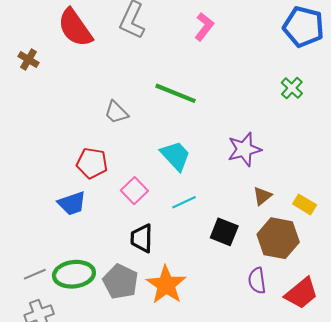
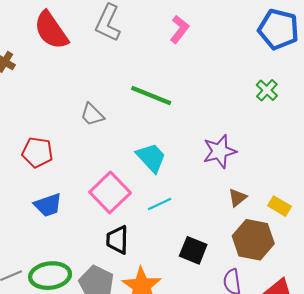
red pentagon: (92, 163) -> (37, 152), moved
pink square: (134, 191) -> (110, 192), size x1.5
black square: (224, 232) -> (193, 250), moved

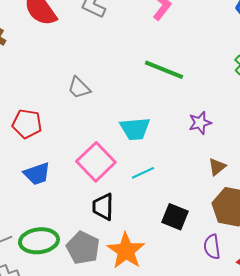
green line: (151, 96) -> (164, 70), moved
purple star: (220, 151) -> (200, 123), size x0.7
cyan trapezoid: (151, 158) -> (135, 129), turned 128

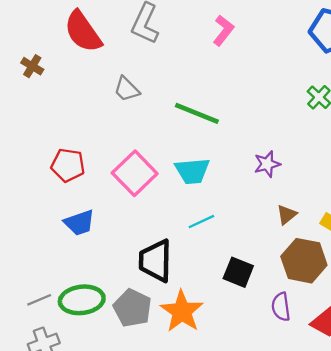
green line: (164, 70) -> (197, 113), moved
gray trapezoid: (79, 88) -> (127, 89), moved
pink square: (96, 162) -> (135, 173), moved
black trapezoid: (103, 207) -> (155, 261), size x1.4

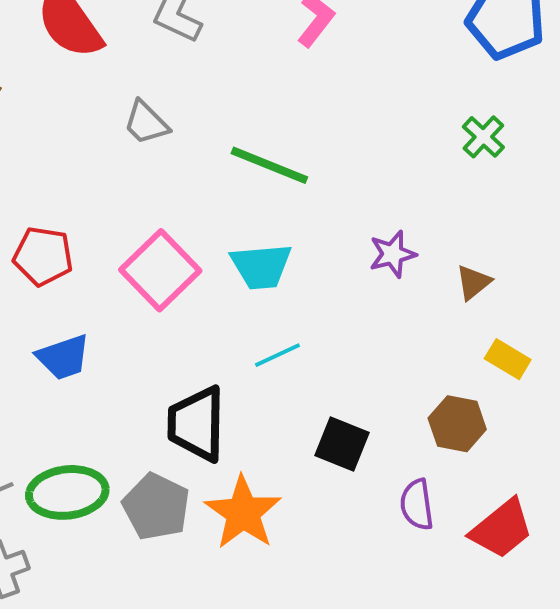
brown triangle: (287, 215) -> (473, 282), moved
brown hexagon: (304, 261) -> (457, 424), size x0.7

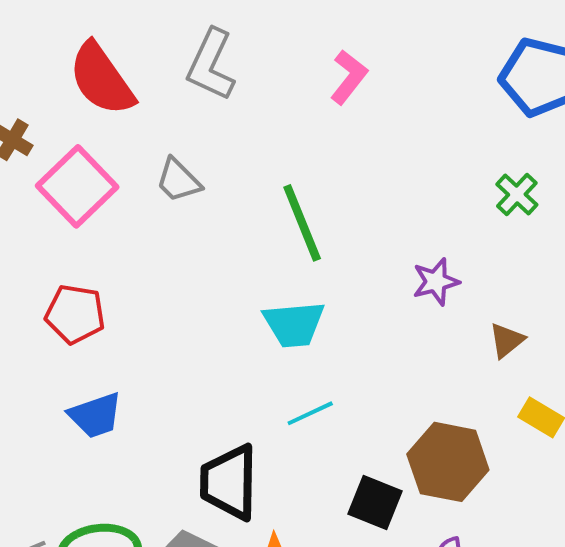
green line: (269, 165) -> (302, 223), turned 46
purple star: (393, 254) -> (436, 282), moved
pink square: (160, 270) -> (77, 186), moved
brown hexagon: (457, 424) -> (448, 462), moved, size x1.4

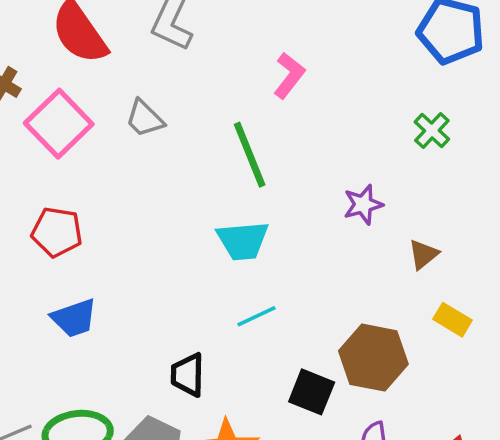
pink L-shape: (349, 77) -> (289, 75), moved
black trapezoid: (229, 482) -> (188, 375), size x0.7

